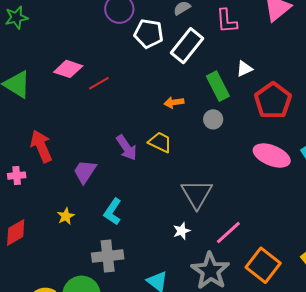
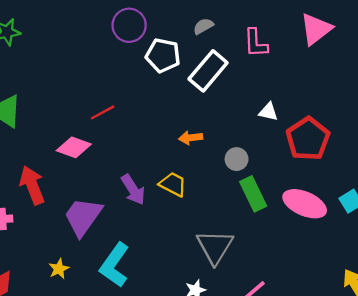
pink diamond: (68, 69) -> (74, 147), moved
white triangle: (244, 69) -> (268, 112), moved, turned 36
green rectangle: (218, 86) -> (253, 194), moved
purple trapezoid: (85, 172) -> (83, 217), size x1.4
cyan L-shape: (113, 212) -> (114, 265), size x1.4

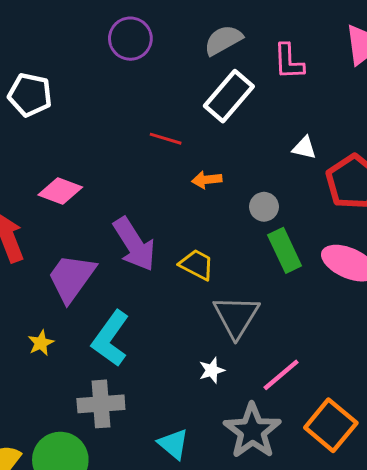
gray semicircle: (203, 26) -> (223, 40), size x1.5
white pentagon: (163, 55) -> (30, 95), moved
red line: (103, 112) -> (166, 139), moved, turned 45
yellow trapezoid: (173, 184) -> (197, 265), moved
purple arrow: (133, 190) -> (134, 244), size x1.4

